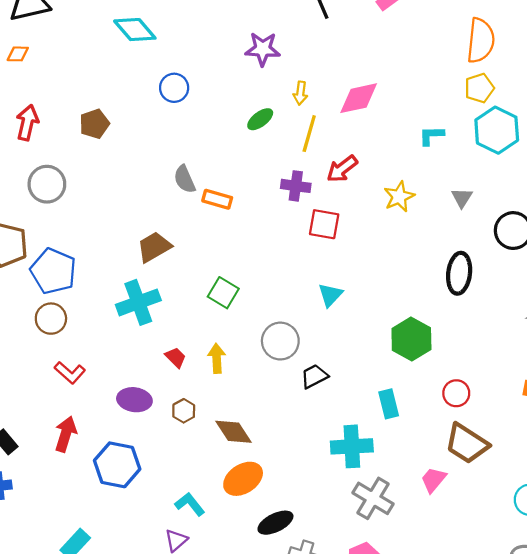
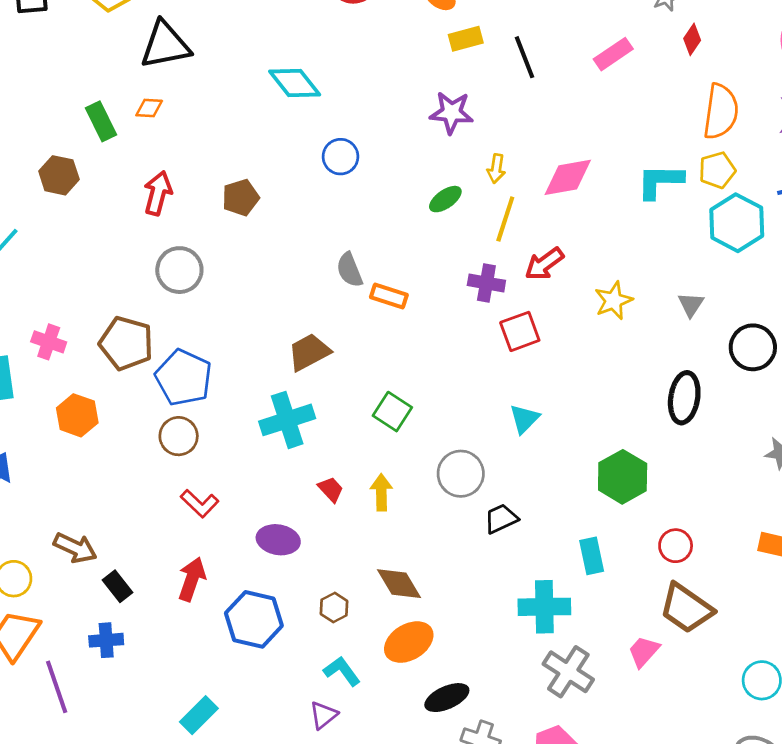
cyan L-shape: (431, 135) -> (660, 181), moved, size x1.5
red square: (324, 224) -> (520, 331), turned -32
brown hexagon: (184, 411) -> (334, 607), moved

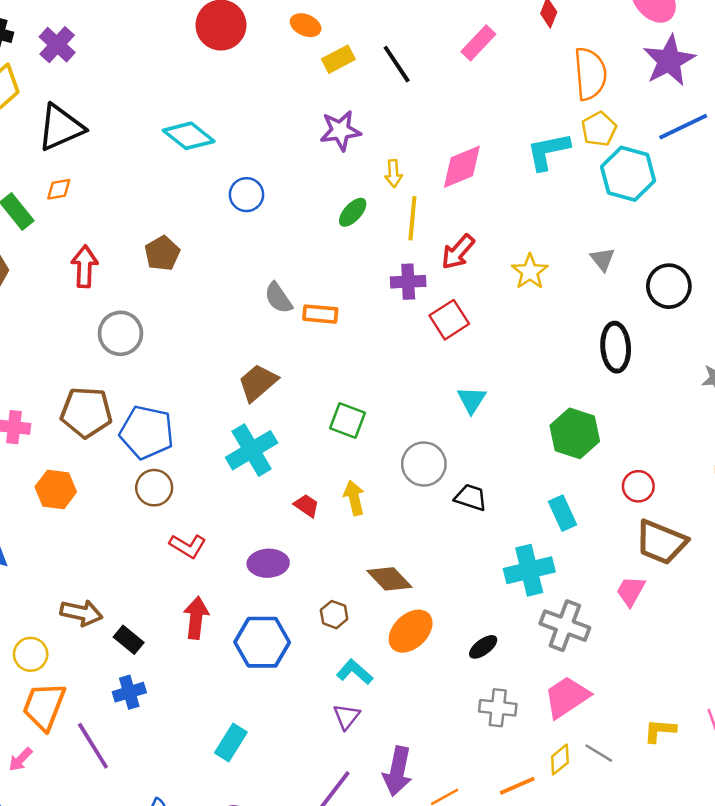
black trapezoid: (501, 519) -> (471, 497), turned 56
black ellipse: (447, 698) -> (483, 647), moved, size x0.7

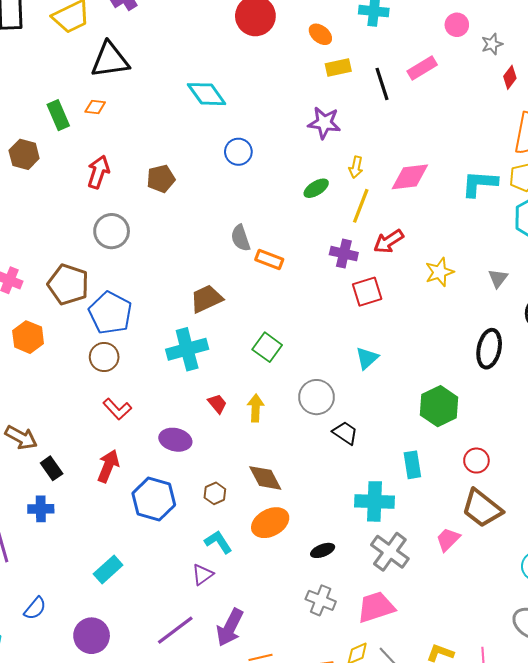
pink rectangle: (478, 43) -> (422, 68), moved

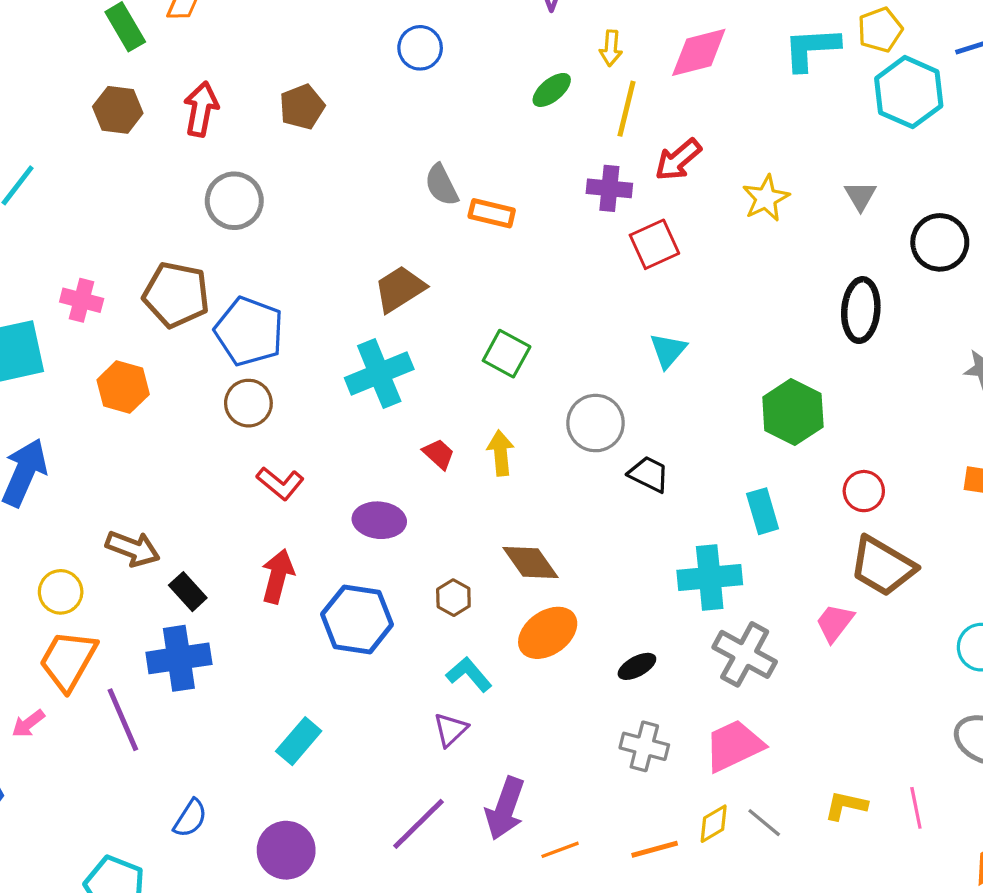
brown hexagon: (24, 154) -> (118, 110), moved
blue cross: (41, 509) -> (179, 658), size x1.5

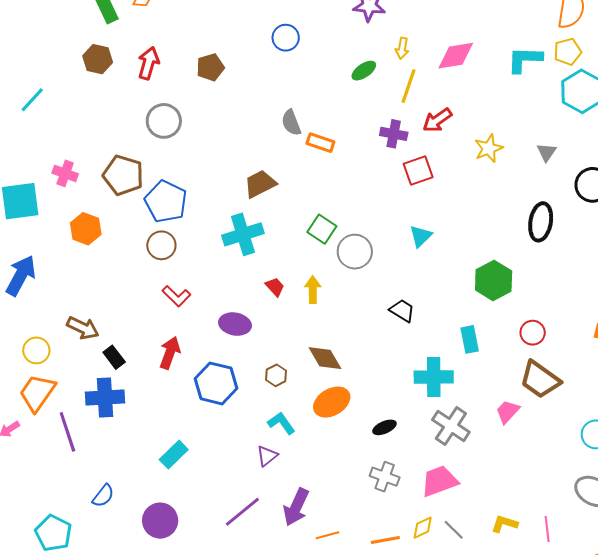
gray circle: (596, 423) -> (355, 252), moved

